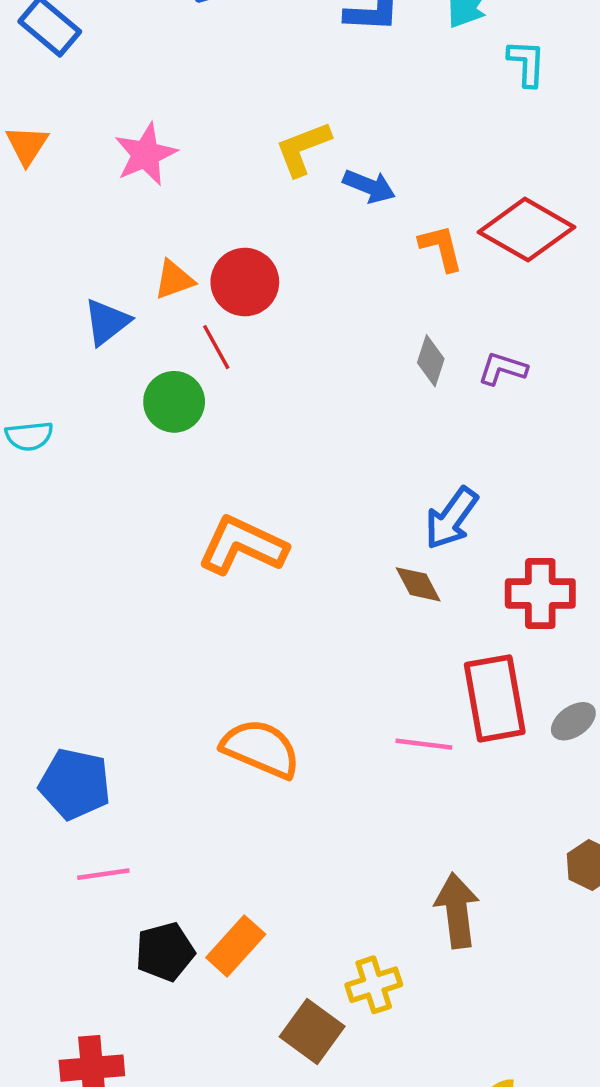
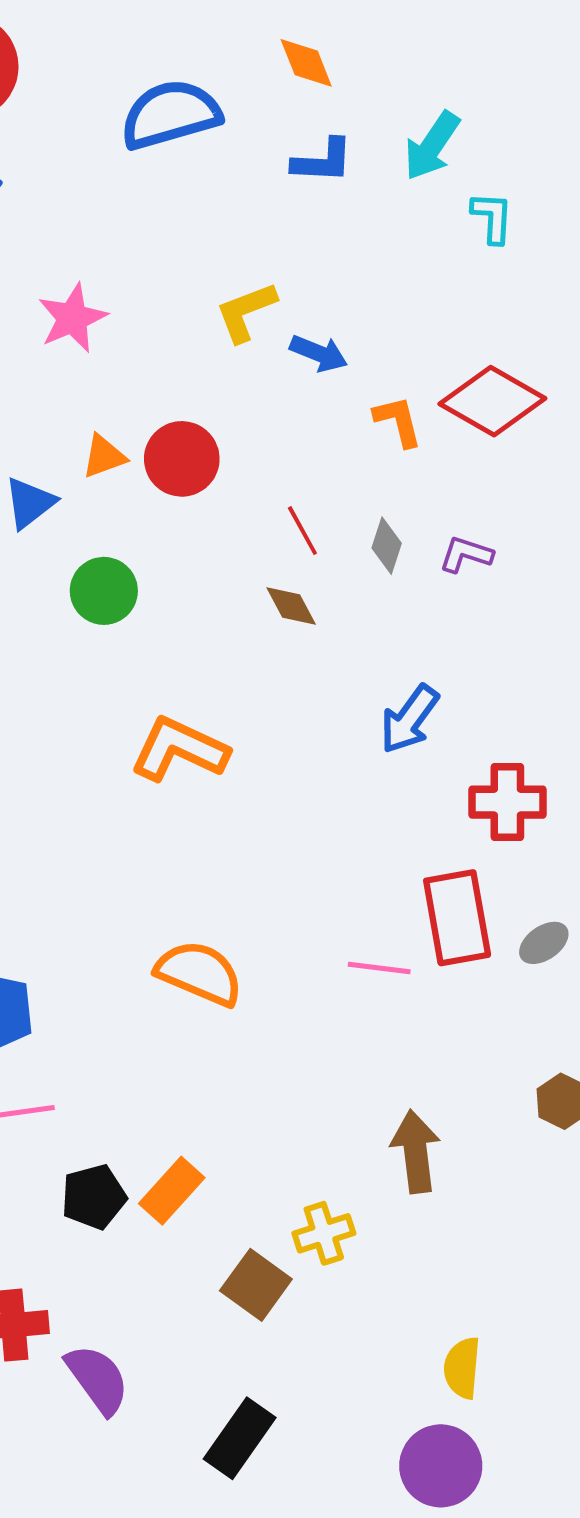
red line: (216, 347) -> (302, 531), moved
brown diamond: (418, 584) -> (291, 606), moved

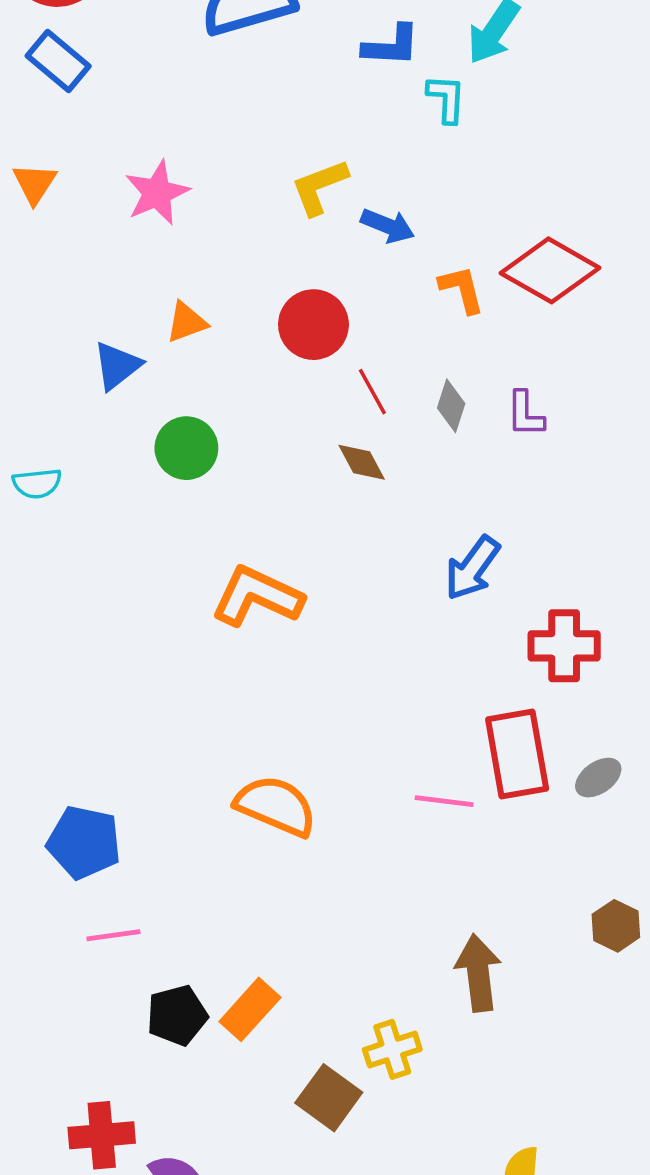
cyan L-shape: (492, 217) -> (446, 99), moved
red circle: (182, 459) -> (313, 325), moved
purple L-shape: (466, 554) -> (525, 414), turned -108

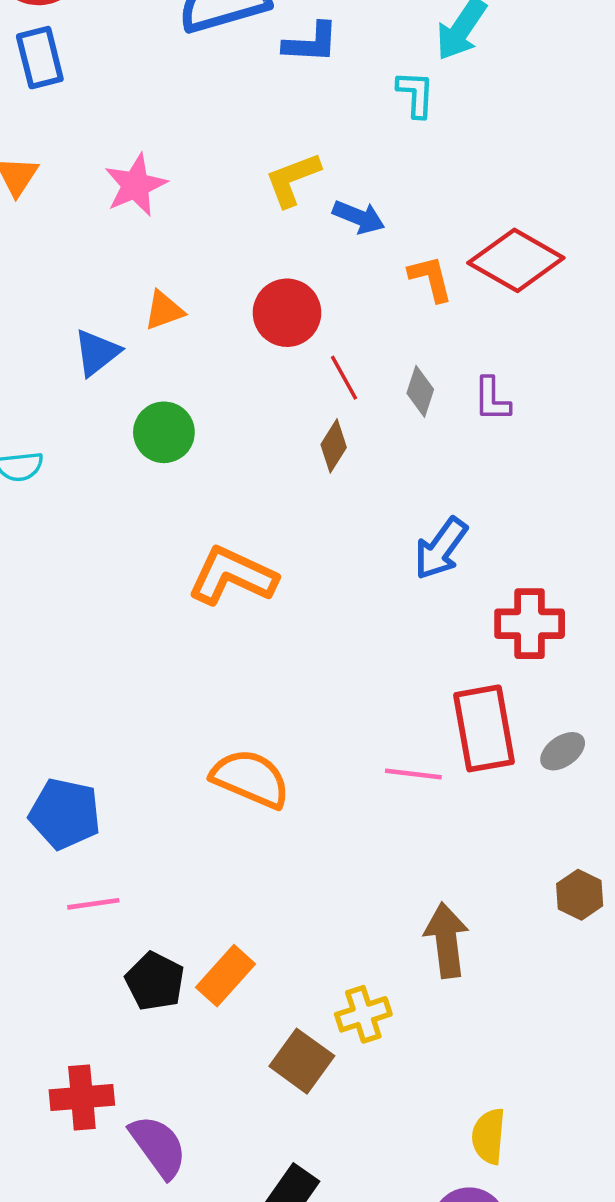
blue L-shape: (391, 46) -> (311, 43), moved
blue rectangle: (58, 61) -> (40, 58), turned 36
brown diamond: (362, 462) -> (334, 446), turned 60
black pentagon: (177, 1015) -> (155, 981), turned -30

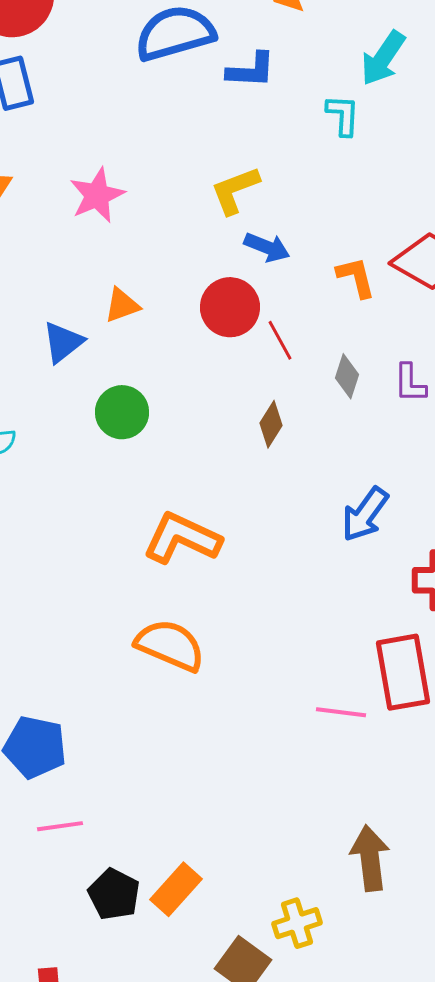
blue arrow: (359, 217) -> (267, 247), moved
red line: (344, 378) -> (280, 340), moved
orange semicircle: (251, 779) -> (170, 645), moved

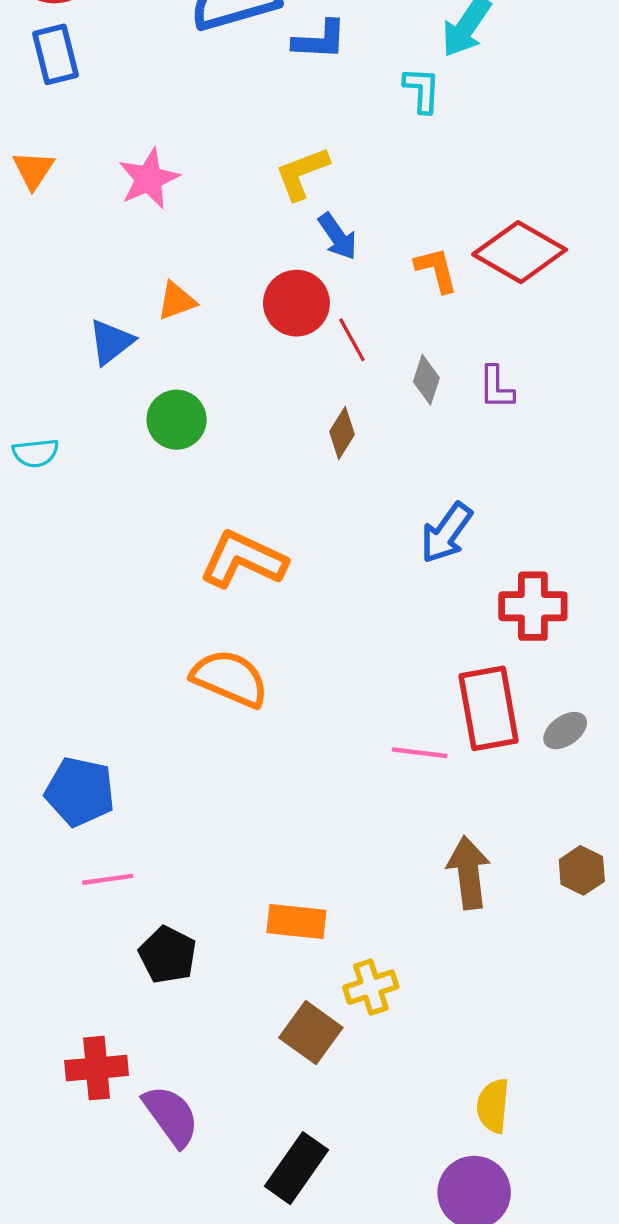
blue arrow: (267, 247) -> (338, 236), turned 33
brown arrow: (370, 858) -> (469, 873), moved
orange rectangle: (176, 889) -> (296, 922), moved, turned 54

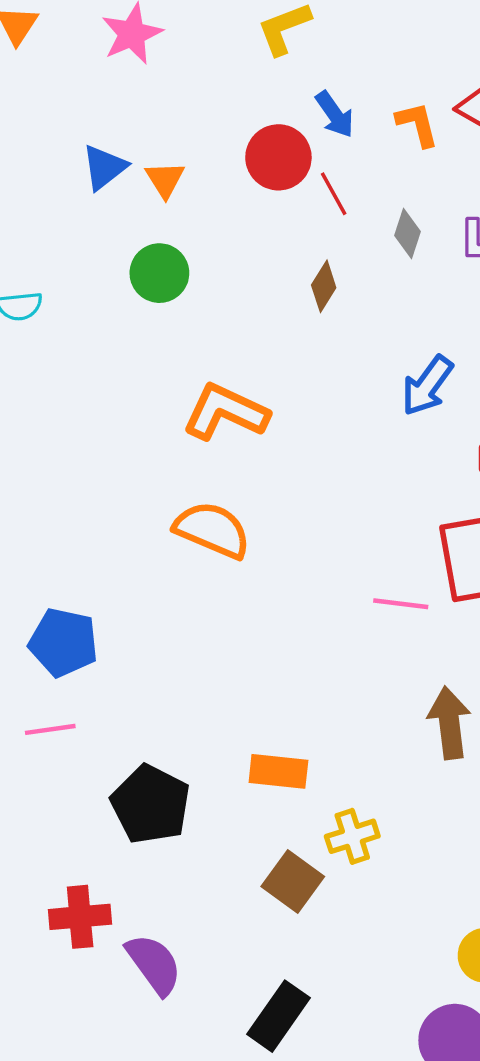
blue arrow: (338, 236) -> (335, 114), moved
orange triangle: (177, 301) -> (165, 179), moved, turned -42
blue triangle: (111, 342) -> (104, 167), moved
pink line: (108, 879) -> (50, 729), moved
black pentagon: (168, 955) -> (151, 804), size x1.4

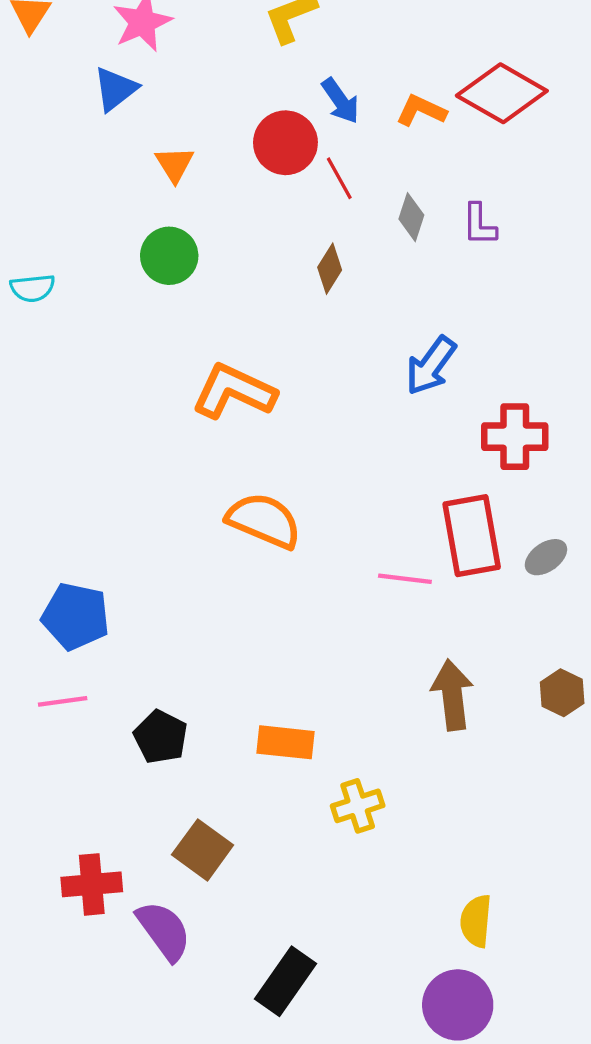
orange L-shape: (417, 124) -> (421, 110), turned -51
blue triangle: (104, 167) -> (115, 89), moved
orange semicircle: (212, 530) -> (264, 521), moved
black pentagon: (151, 804) -> (161, 737), moved, size x0.7
brown square: (293, 882) -> (203, 850), moved

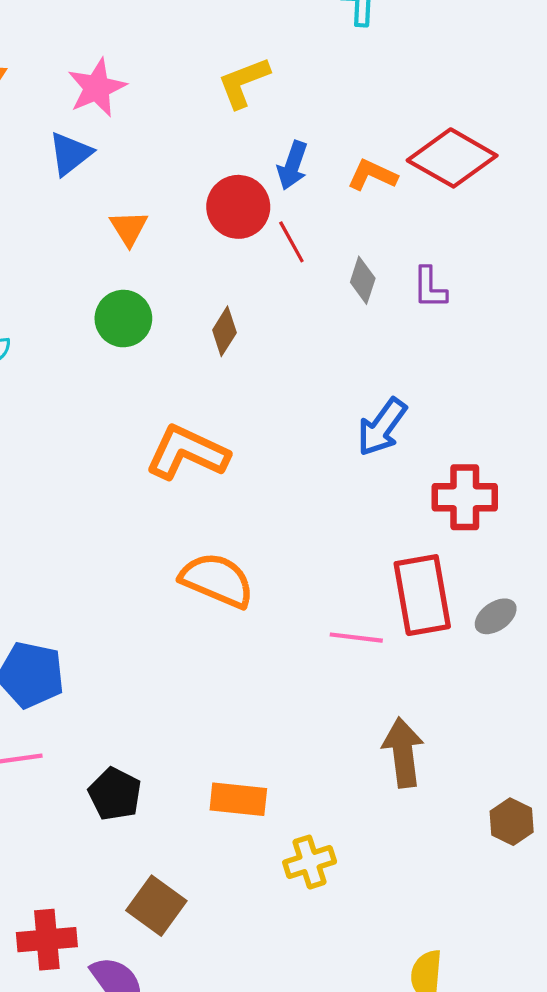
blue arrow: (340, 101) -> (293, 165), turned 54
brown diamond: (330, 269) -> (224, 331), moved
brown hexagon: (562, 693) -> (512, 822), moved

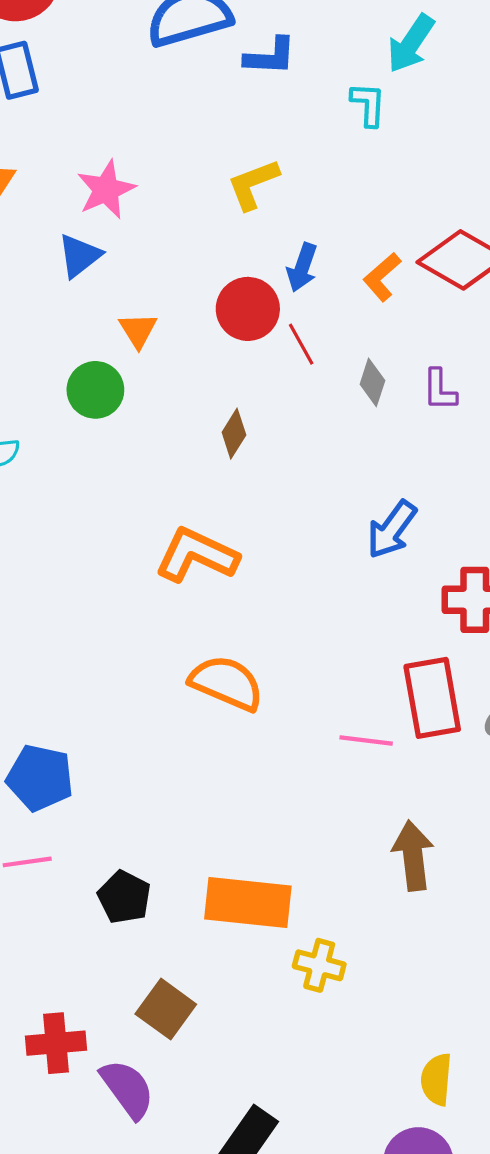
orange L-shape: (372, 175) -> (382, 277), turned -66
green circle: (123, 319) -> (95, 390), moved
orange rectangle: (238, 799) -> (248, 902), size x1.5
yellow cross: (310, 862) -> (319, 965), turned 33

